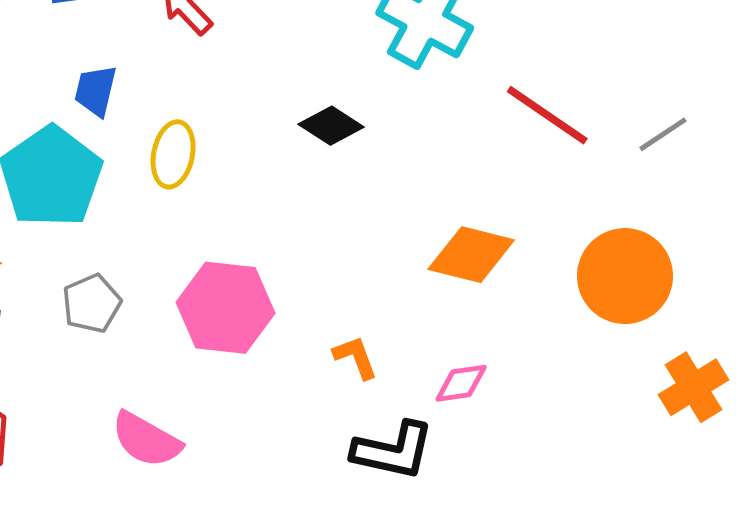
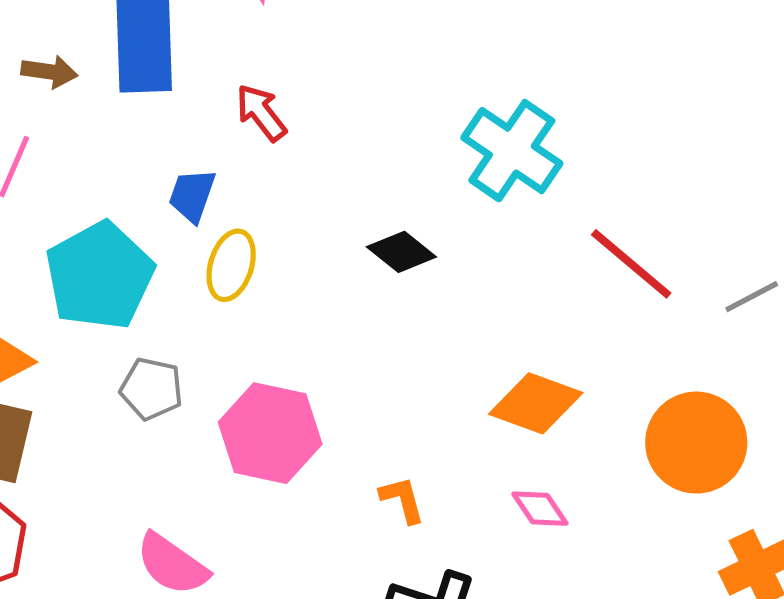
blue trapezoid: (96, 91) -> (192, 195), moved
gray pentagon: (92, 303) -> (152, 389), moved, turned 30
pink diamond: (461, 383) -> (540, 509), moved, turned 58

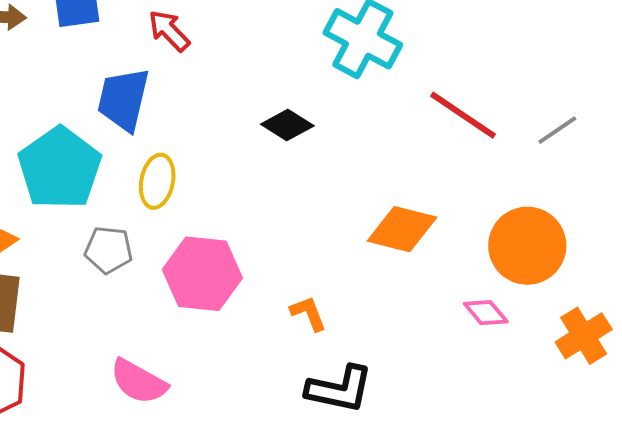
blue trapezoid: (192, 195) -> (123, 99), size x1.5
yellow ellipse: (231, 265) -> (157, 181), moved
pink diamond: (540, 509) -> (486, 313), moved

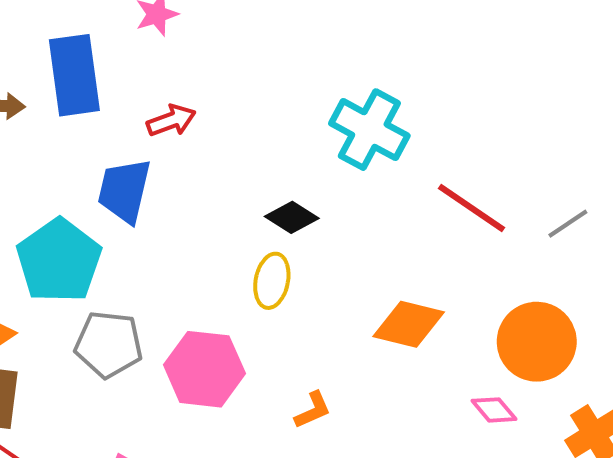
red arrow: (169, 31) -> (171, 121), turned 114
yellow ellipse: (157, 181) -> (272, 281), moved
gray pentagon: (108, 250) -> (109, 344), size x1.4
orange L-shape: (308, 313) -> (313, 410), turned 87

